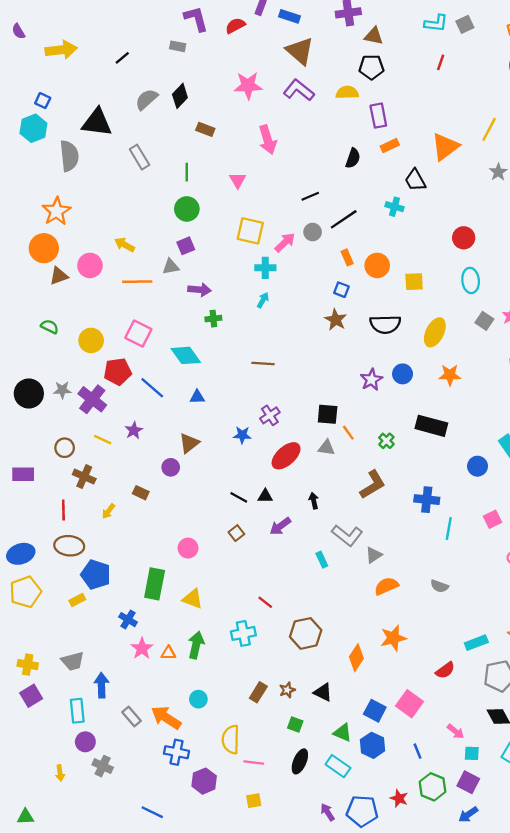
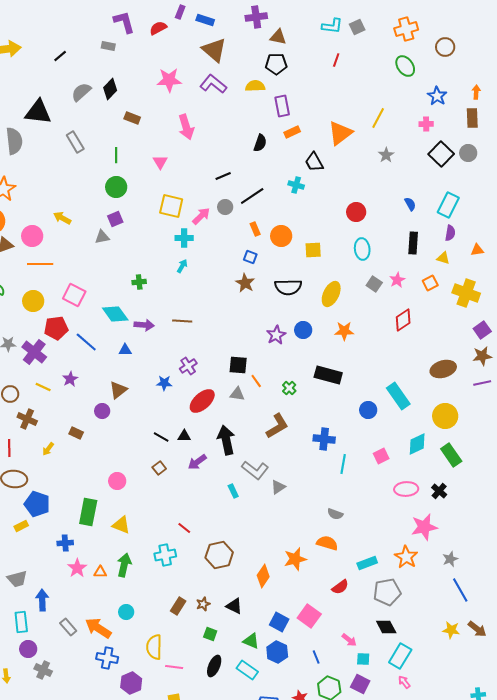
orange line: (137, 282) -> (40, 264), moved
purple arrow: (200, 290) -> (144, 325), moved
black arrow: (314, 501) -> (226, 440), size x2.0
orange semicircle: (386, 586) -> (327, 543), moved, turned 40
blue cross: (128, 620) -> (65, 543), turned -35

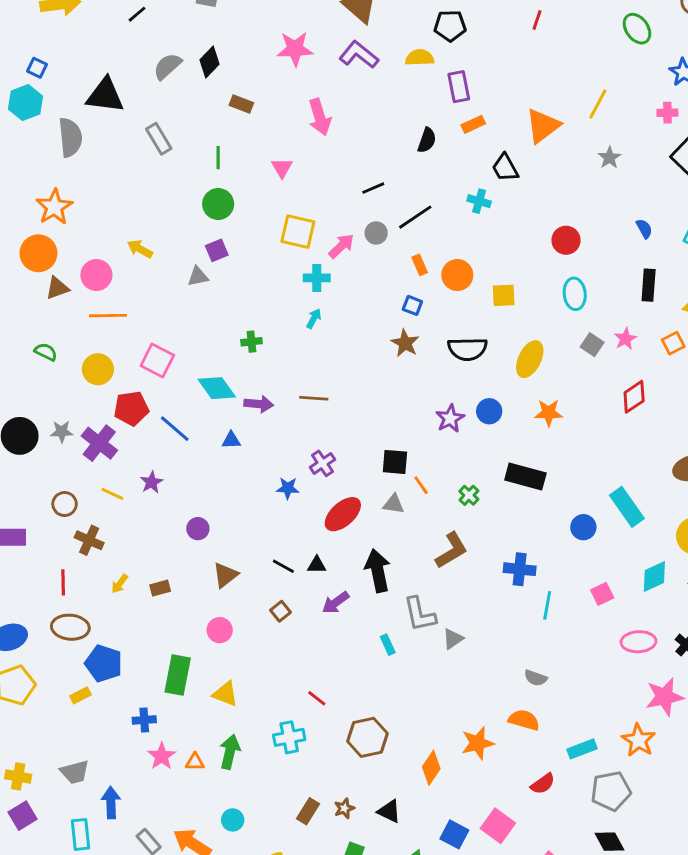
brown triangle: (118, 390) -> (225, 575), moved
brown rectangle: (76, 433) -> (160, 588), moved, turned -40
gray L-shape: (255, 470) -> (420, 614), turned 40

